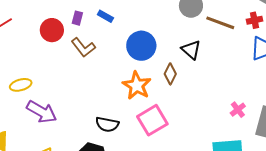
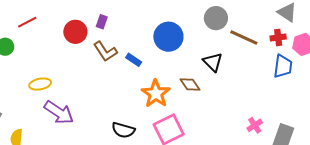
blue rectangle: (105, 16) -> (134, 60), moved
blue circle: (141, 46) -> (168, 37), moved
brown diamond: (170, 74) -> (190, 85), turned -65

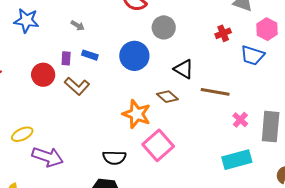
gray circle: (216, 18) -> (164, 27), moved
brown line: (244, 37) -> (215, 92), moved
red cross: (278, 37) -> (223, 33), moved
blue rectangle: (134, 60) -> (90, 55), moved
blue trapezoid: (283, 66) -> (252, 55), turned 115

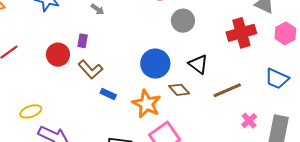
red cross: (223, 33) -> (241, 33), size x1.8
blue rectangle: (90, 55) -> (108, 94), moved
blue trapezoid: (252, 55) -> (277, 79), moved
blue circle: (134, 56) -> (155, 64), moved
brown line: (215, 92) -> (227, 90), turned -40

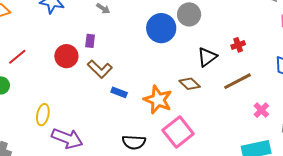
red cross: (241, 33) -> (238, 45), moved, size x0.5
blue circle: (155, 64) -> (161, 28), moved
black triangle: (198, 64) -> (207, 57), turned 50
yellow ellipse: (31, 111) -> (43, 115), turned -55

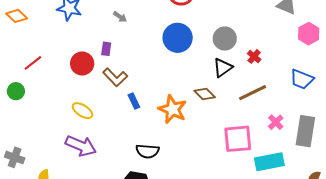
gray circle: (189, 14) -> (225, 38), moved
red cross: (238, 45) -> (254, 56), turned -32
blue rectangle: (119, 92) -> (134, 101), turned 42
yellow ellipse: (43, 115) -> (82, 111), moved, turned -70
pink square: (178, 132) -> (238, 139), moved, turned 32

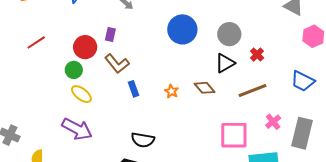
green circle: (16, 91) -> (74, 70), moved
orange star: (173, 109) -> (171, 91), moved, size x0.5

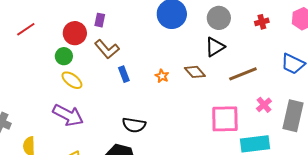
red cross: (257, 55) -> (262, 22), moved, turned 32

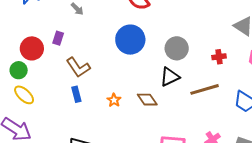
brown L-shape: (107, 49) -> (78, 67), moved
brown line: (243, 74) -> (205, 89), moved

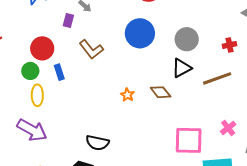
purple rectangle: (58, 38) -> (68, 20), moved
brown L-shape: (78, 67) -> (91, 49), moved
blue rectangle: (76, 94) -> (59, 72), moved
yellow ellipse: (24, 95) -> (37, 95), turned 50

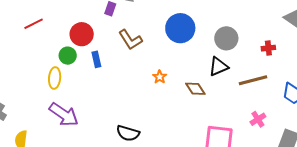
yellow ellipse: (37, 95) -> (55, 78), moved
orange star: (127, 95) -> (160, 77), moved
pink cross: (228, 128) -> (258, 119), moved

